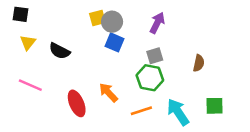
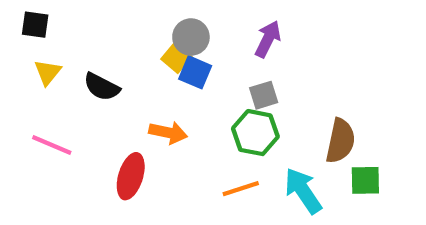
yellow square: (97, 18) -> (176, 58), moved, turned -35
brown semicircle: (199, 63) -> (340, 141), moved, size x1.5
orange arrow: (108, 92) -> (168, 133), moved, turned 145
red ellipse: (77, 103) -> (131, 176), turned 40

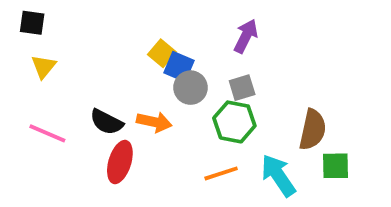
gray circle: (191, 37) -> (191, 88), moved
black semicircle: (102, 87) -> (107, 122), moved

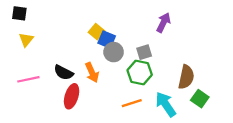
purple arrow: (246, 36) -> (163, 23), moved
orange arrow: (154, 122) -> (92, 72), turned 54
pink line: (47, 133) -> (28, 79), turned -35
green square: (336, 166) -> (200, 99), turned 36

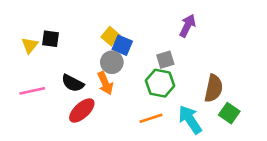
black square: (19, 13) -> (51, 39), moved
gray circle: (114, 52) -> (112, 62), moved
red ellipse: (72, 96) -> (82, 110), turned 30

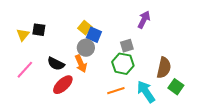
pink line: (32, 91) -> (25, 70), turned -36

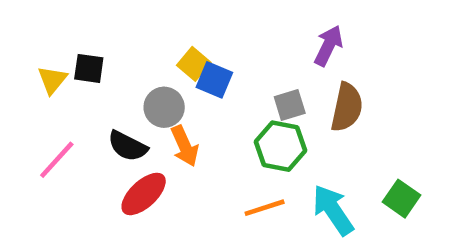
gray circle: (86, 48) -> (164, 107), moved
brown semicircle: (164, 68) -> (347, 107), moved

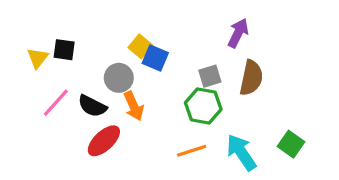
pink line: (57, 160) -> (56, 103), moved

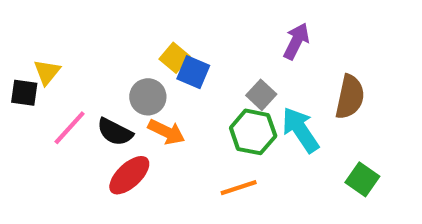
black square: (64, 50) -> (24, 93), moved
gray square: (210, 76) -> (261, 95), turned -30
brown semicircle: (251, 78) -> (350, 97), moved
orange arrow: (134, 106) -> (166, 132), turned -40
cyan arrow: (241, 152) -> (300, 130), moved

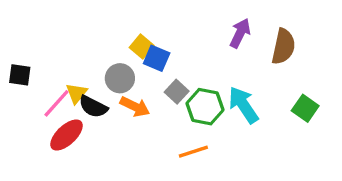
yellow triangle: (47, 72) -> (77, 93), moved
gray square: (261, 95) -> (177, 92), moved
brown semicircle: (350, 97) -> (283, 47), moved
red ellipse: (129, 175) -> (66, 135), moved
green square: (362, 179) -> (305, 108), moved

